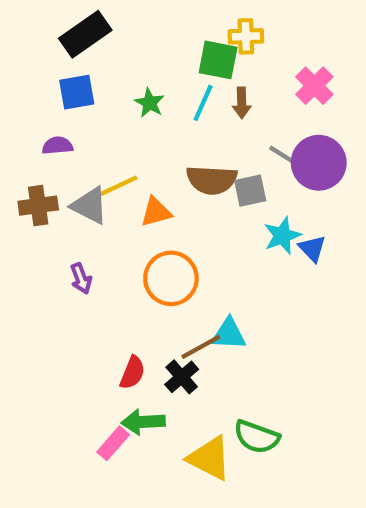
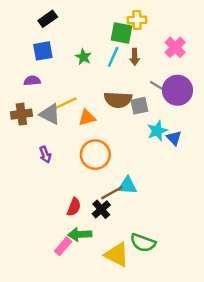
black rectangle: (85, 34) -> (48, 19), size x0.7

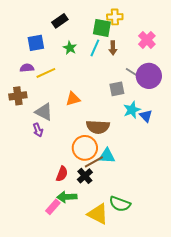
black rectangle: (48, 19) -> (60, 21), moved
brown semicircle: (118, 100) -> (98, 127), moved
yellow line: (66, 103) -> (46, 73), moved
gray triangle: (50, 114) -> (44, 112), moved
orange circle: (95, 155) -> (85, 148), moved

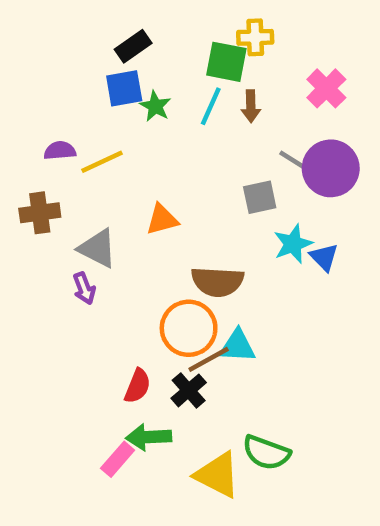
blue square: (36, 43) -> (124, 88), moved

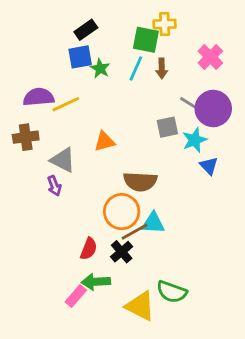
purple semicircle: (60, 151) -> (39, 97), size x1.5
cyan star: (293, 244) -> (195, 140), moved

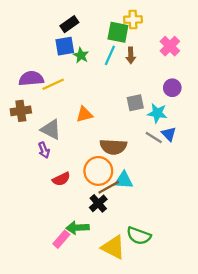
gray line: (190, 104) -> (154, 137), moved
purple circle: (213, 108) -> (172, 88), size x0.6
cyan star: (195, 140) -> (157, 113), turned 30
red semicircle: (89, 249) -> (61, 179), moved, turned 42

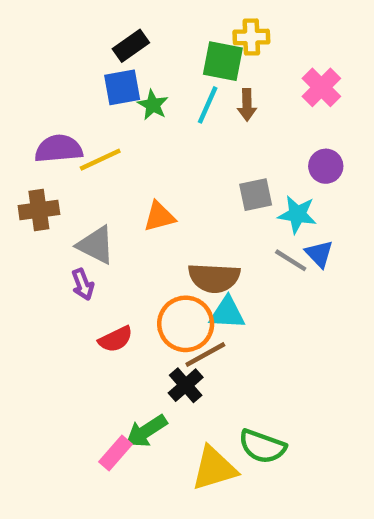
cyan triangle: (124, 180) -> (227, 313), moved
green arrow: (77, 228) -> (146, 431), turned -30
yellow triangle: (113, 247) -> (214, 468), turned -44

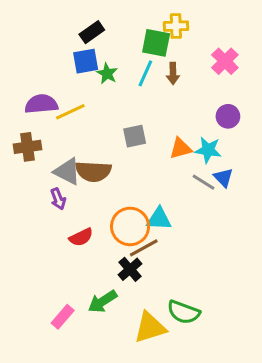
gray square: (256, 195) -> (135, 136), moved
orange triangle: (159, 217) -> (181, 148), moved
brown semicircle: (214, 278) -> (93, 171), moved
pink rectangle: (116, 453) -> (63, 317), moved

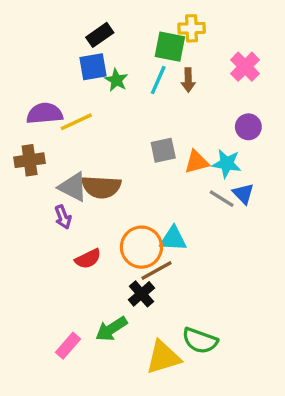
gray square: (135, 136) -> (163, 150), moved

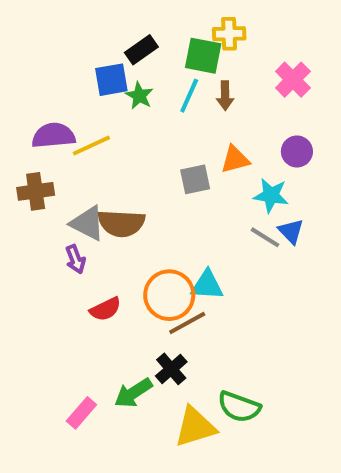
black rectangle: (100, 35) -> (141, 50), moved
orange triangle: (197, 162) -> (235, 159), moved
black cross: (141, 294) -> (171, 369), moved

